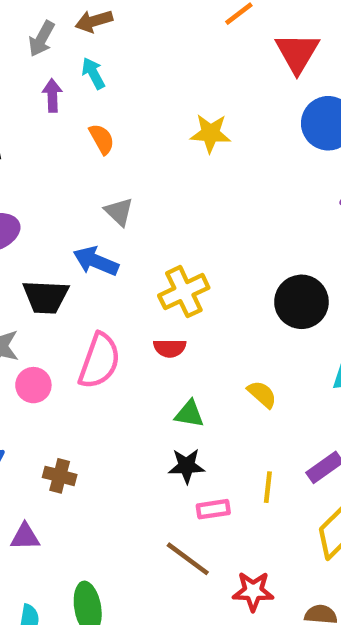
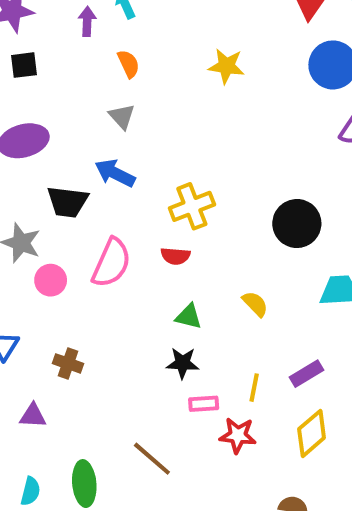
gray triangle: (119, 212) -> (122, 116), moved
brown line: (188, 559) -> (152, 459), moved
red star: (253, 591) -> (238, 435), moved

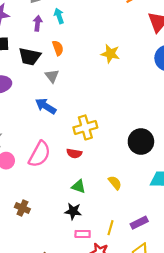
black trapezoid: (68, 202) -> (30, 56), moved
brown cross: (68, 363) -> (22, 208), moved

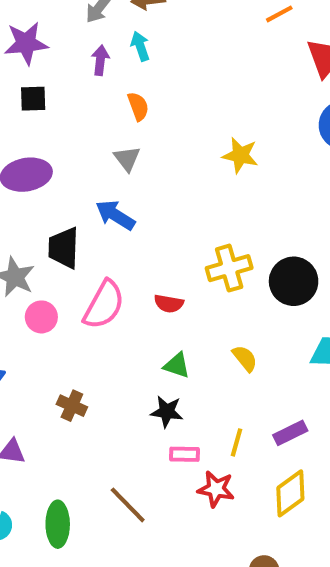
yellow star: (110, 54) -> (240, 155), moved
black trapezoid: (30, 56) -> (64, 248), moved, turned 80
yellow cross: (85, 127) -> (229, 268), moved

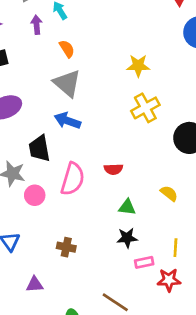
gray triangle: (127, 159) -> (67, 83), size x1.6
yellow cross: (229, 268) -> (145, 108), moved

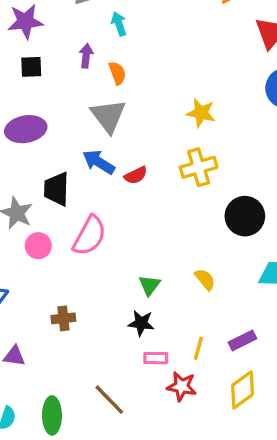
purple arrow: (37, 25) -> (86, 56), moved
red semicircle: (113, 169) -> (136, 175), moved, turned -36
green triangle: (127, 207) -> (149, 285), turned 48
brown cross: (66, 247) -> (63, 318), turned -30

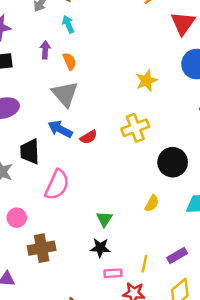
yellow star: (201, 113) -> (146, 81), moved, turned -30
pink circle: (38, 246) -> (17, 218), moved
yellow semicircle: (205, 279) -> (152, 203), moved, turned 72
brown cross: (63, 318) -> (42, 248), size x1.5

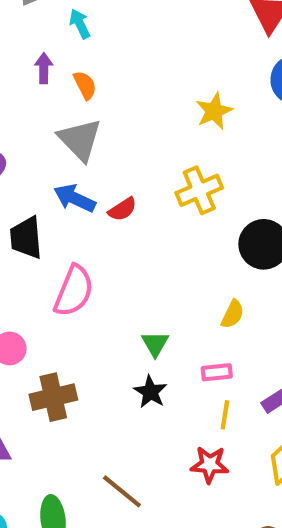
black star: (100, 248) -> (150, 392), turned 30
pink rectangle: (113, 273) -> (217, 372), moved

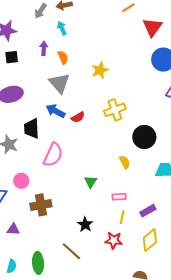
yellow star: (214, 111) -> (100, 70), moved
yellow semicircle: (233, 314) -> (125, 162), moved, turned -56
black star: (150, 392) -> (85, 224), moved

